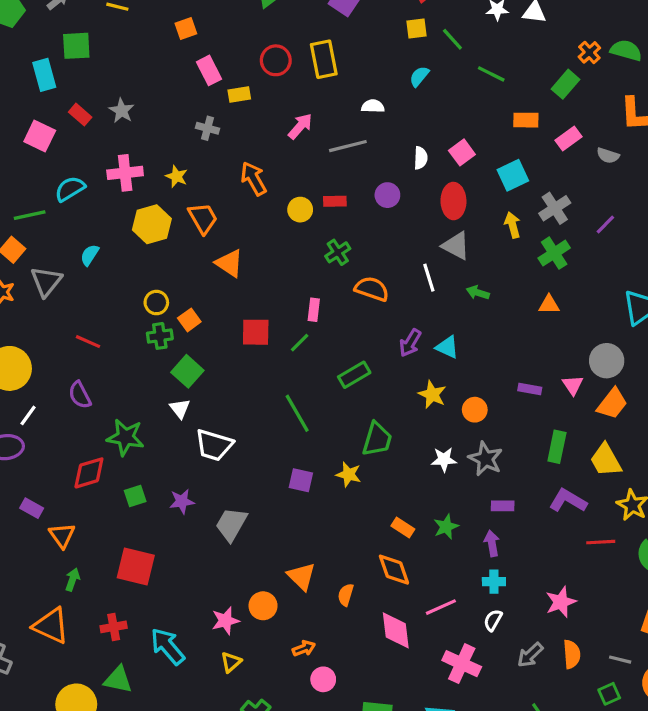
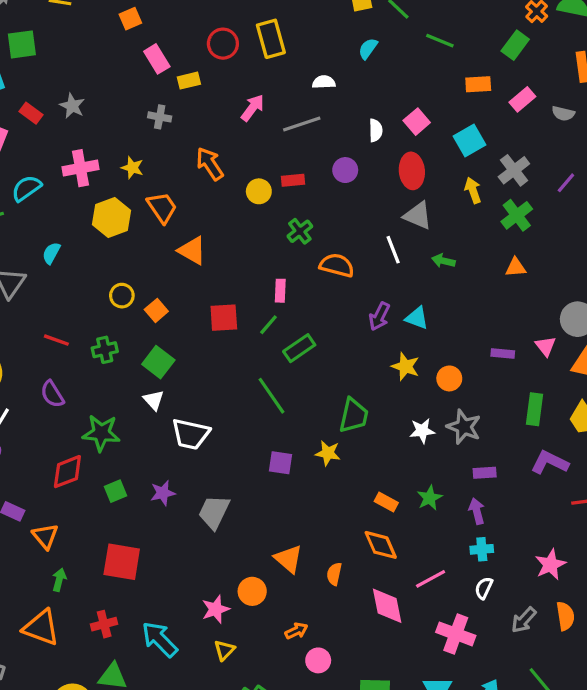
green cross: (160, 336) -> (105, 350), moved
green rectangle: (354, 375) -> (299, 348), moved

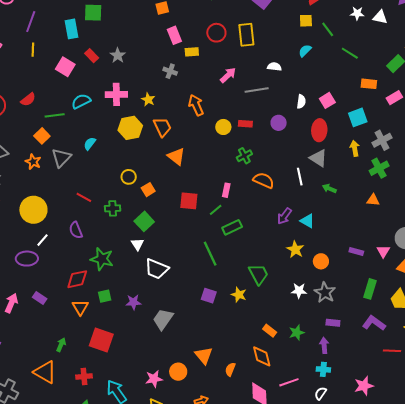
green trapezoid: (354, 416) -> (258, 274), turned -50
orange triangle: (45, 536) -> (80, 307), moved

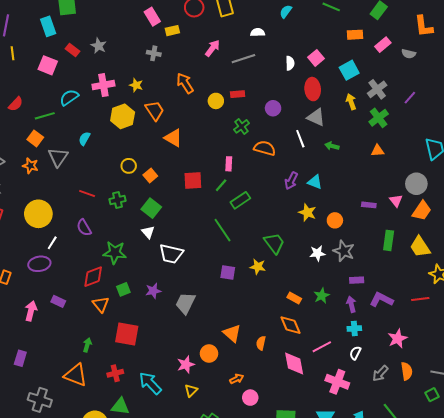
purple circle: (279, 123) -> (273, 108), moved
purple L-shape: (374, 323) -> (381, 300), moved

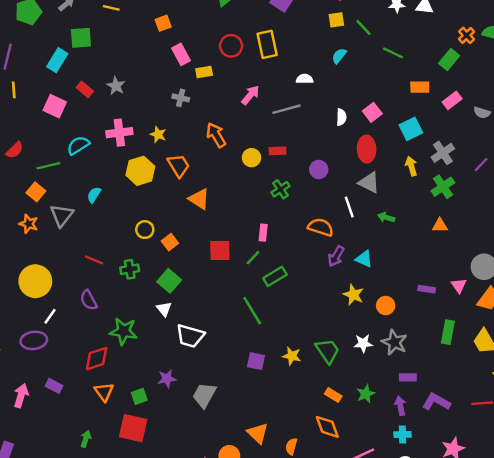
cyan rectangle: (48, 26) -> (57, 60), turned 48
orange semicircle: (265, 148) -> (321, 227), moved
green trapezoid: (274, 243) -> (328, 351), moved
green square: (123, 289) -> (139, 396), moved

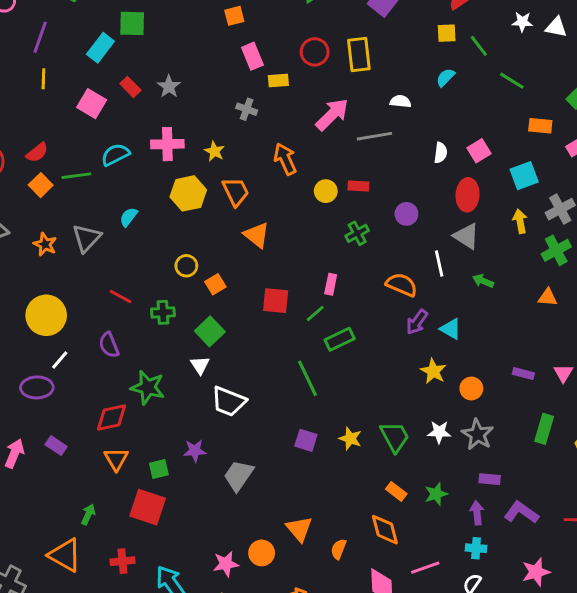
pink arrow: (250, 95) -> (332, 114), size x1.4
orange square: (36, 192) -> (41, 185), moved

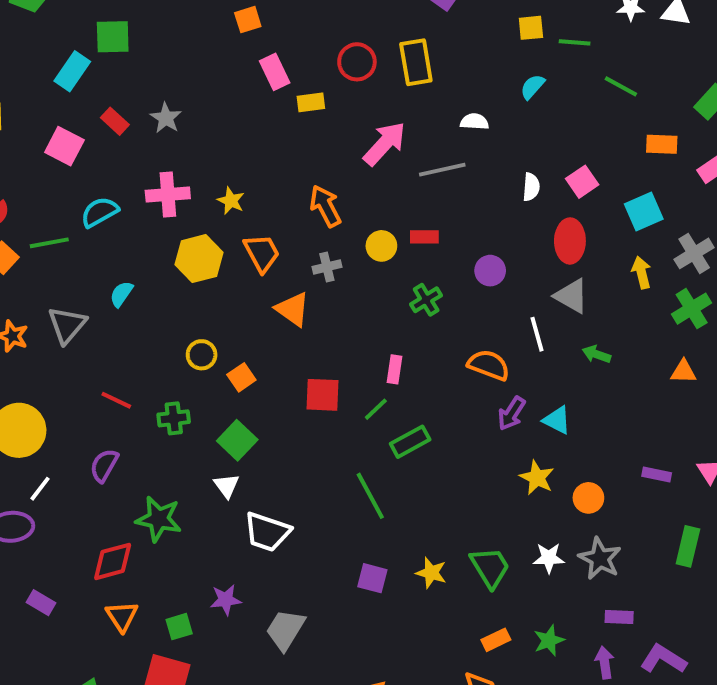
green line: (479, 46) -> (575, 42), turned -45
gray cross: (247, 109) -> (327, 267), moved, turned -30
purple semicircle: (109, 345) -> (104, 465), turned 55
orange rectangle: (396, 491) -> (496, 640), turned -60

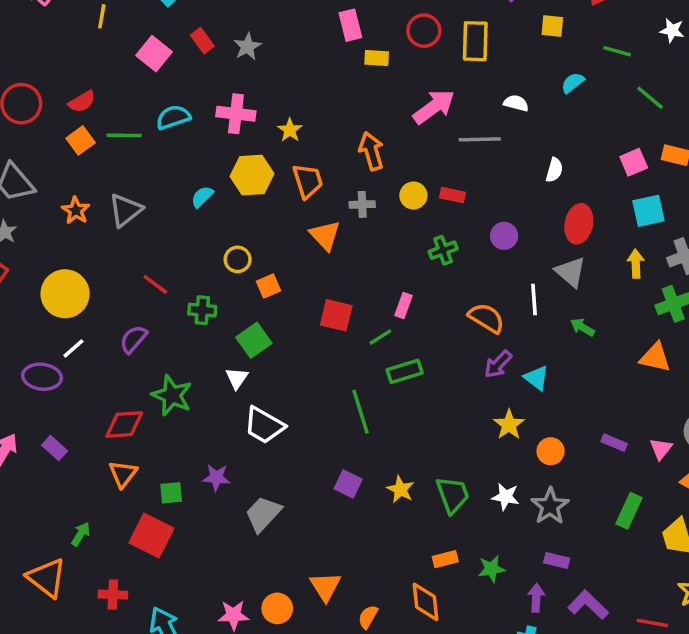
yellow square: (531, 28) -> (552, 26), moved
pink square: (582, 182) -> (634, 162), moved
cyan semicircle: (121, 294) -> (202, 197), moved
orange triangle: (683, 372) -> (655, 357), size x1.4

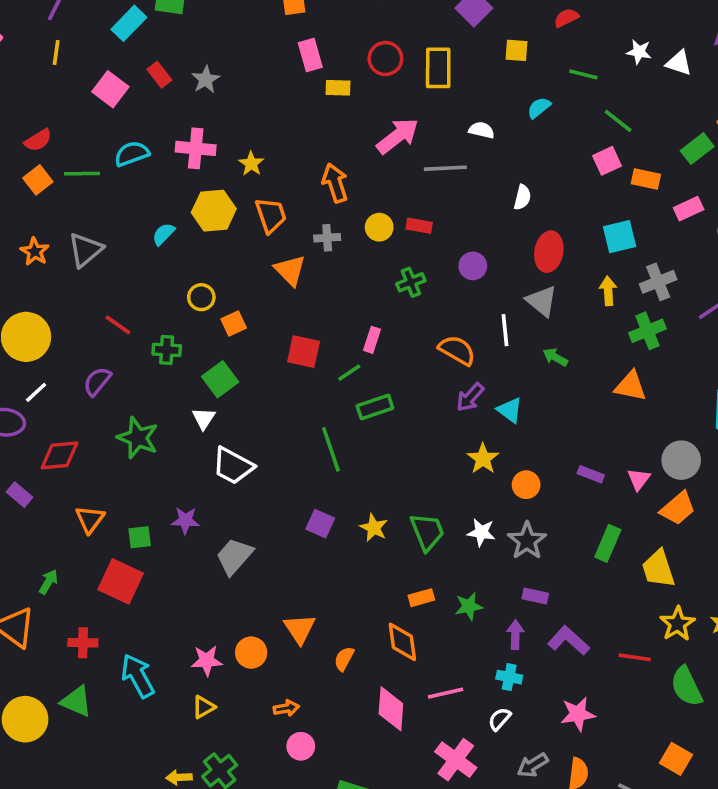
pink square: (634, 162) -> (607, 161), moved
red diamond: (124, 424) -> (59, 455), moved

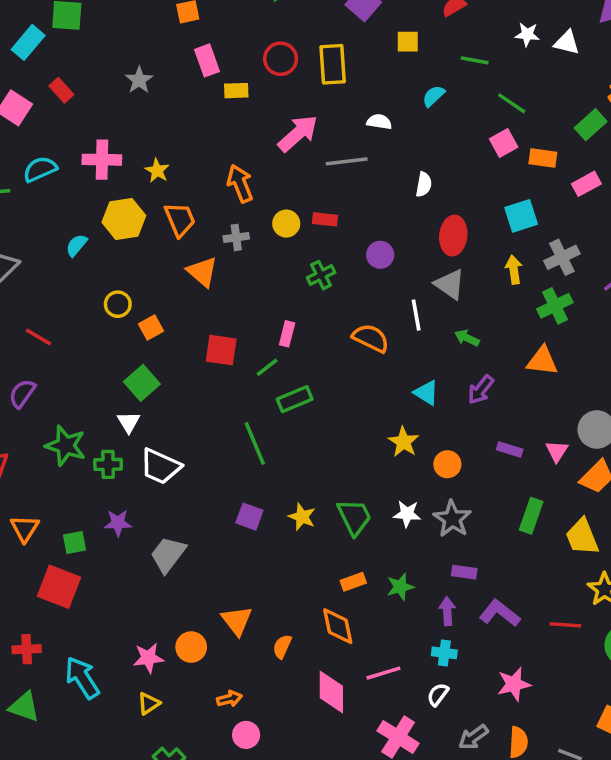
gray star: (206, 80) -> (139, 80), moved
green cross: (167, 350) -> (108, 464), moved
purple arrow: (470, 397) -> (481, 390), moved

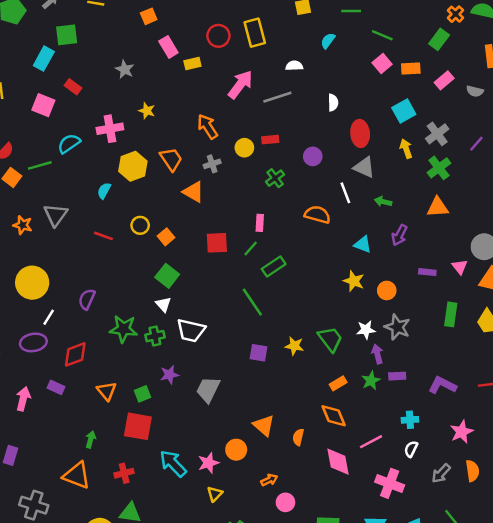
yellow star: (157, 171) -> (147, 111), moved
red line: (38, 337) -> (104, 236), moved
purple rectangle: (464, 572) -> (397, 376), moved
purple arrow: (447, 611) -> (377, 354), moved
cyan arrow: (82, 678) -> (173, 464), moved

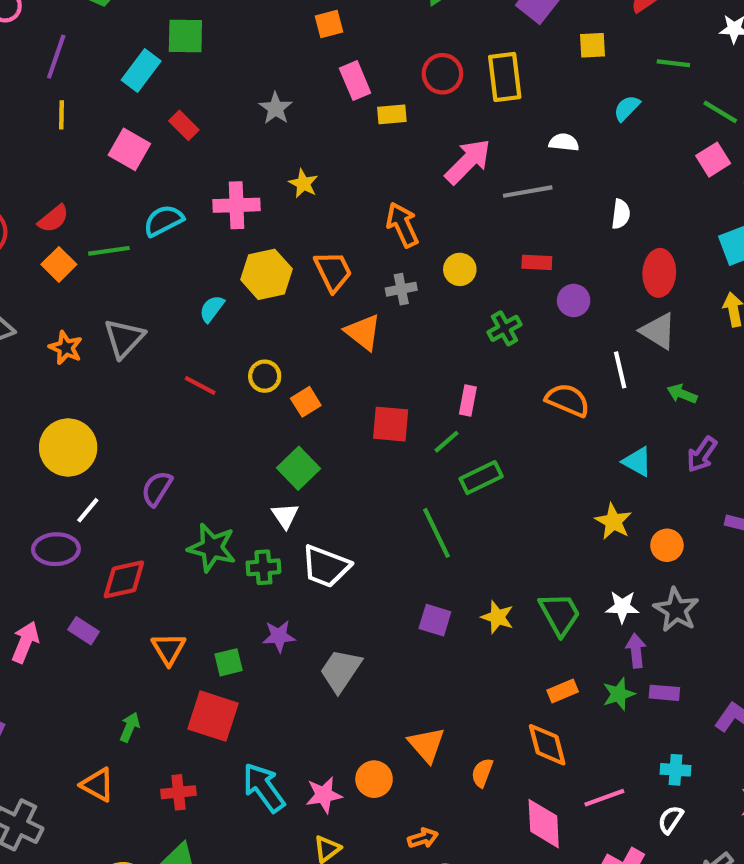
red rectangle: (270, 140) -> (537, 262), moved
orange triangle: (77, 475) -> (98, 785), size x0.7

